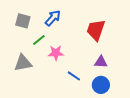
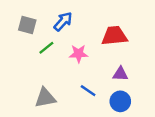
red trapezoid: (96, 30) -> (114, 36), turned 65
pink star: (56, 53) -> (79, 54), moved
gray triangle: (23, 63) -> (45, 98), moved

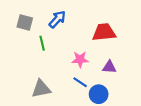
green line: (46, 48) -> (42, 43), turned -64
pink star: (79, 54) -> (80, 59), moved
blue circle: (120, 101) -> (99, 94), moved

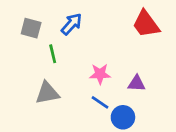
red trapezoid: (104, 32) -> (146, 24), moved, turned -120
gray triangle: (41, 89) -> (47, 93), moved

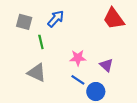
purple triangle: (136, 83) -> (106, 65), turned 40
gray triangle: (47, 93) -> (37, 73), turned 36

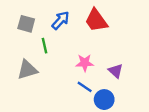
red trapezoid: (114, 19) -> (96, 20), moved
gray triangle: (37, 73) -> (27, 70), moved, turned -42

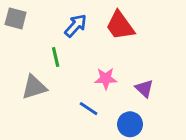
gray square: (26, 24) -> (16, 18), moved
blue line: (85, 87) -> (89, 109), moved

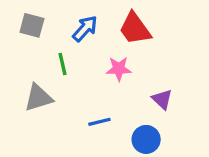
gray square: (16, 18) -> (32, 25), moved
pink star: (106, 78) -> (119, 69), moved
blue line: (89, 109) -> (99, 122), turned -48

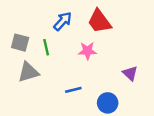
gray square: (32, 25) -> (20, 43), moved
purple triangle: (162, 99) -> (130, 73), moved

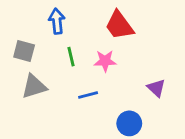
blue arrow: (63, 21) -> (57, 21), moved, turned -48
green line: (46, 47) -> (71, 57), moved
blue line: (73, 90) -> (88, 95), moved

